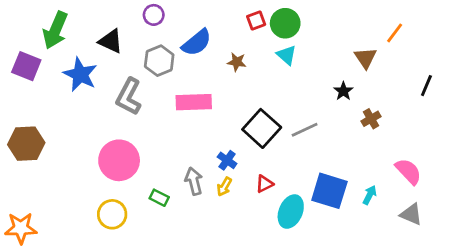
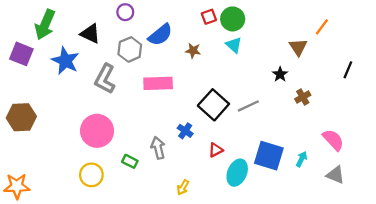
yellow arrow: (224, 187) -> (183, 187), moved

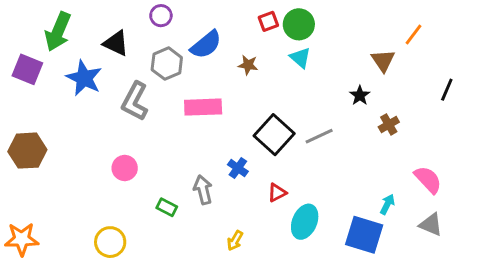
pink circle: (97, 131) -> (125, 168), size x0.6
blue square: (269, 156) -> (364, 235), moved
yellow circle: (91, 175) -> (110, 242), moved

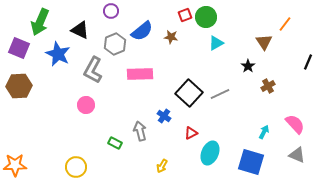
cyan triangle: (300, 58) -> (216, 43), moved, turned 49
brown star: (248, 65) -> (171, 37), moved
brown hexagon: (27, 151) -> (19, 86), moved
pink circle: (125, 168) -> (86, 105), moved
cyan arrow: (387, 204) -> (264, 132), moved

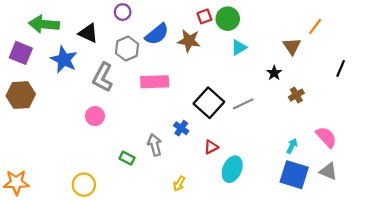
green arrow: (40, 22) -> (44, 24), turned 72
brown star: (171, 37) -> (189, 41), size x1.5
blue square: (251, 162) -> (294, 175), moved

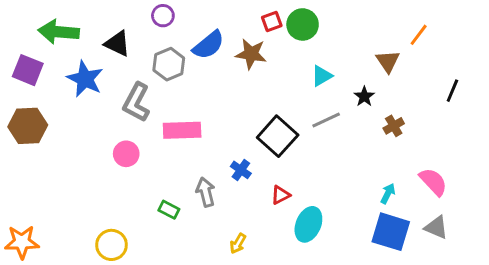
cyan triangle: (239, 47) -> (322, 76), moved
pink rectangle: (155, 82) -> (182, 130), moved
gray line: (243, 104) -> (326, 120), moved

